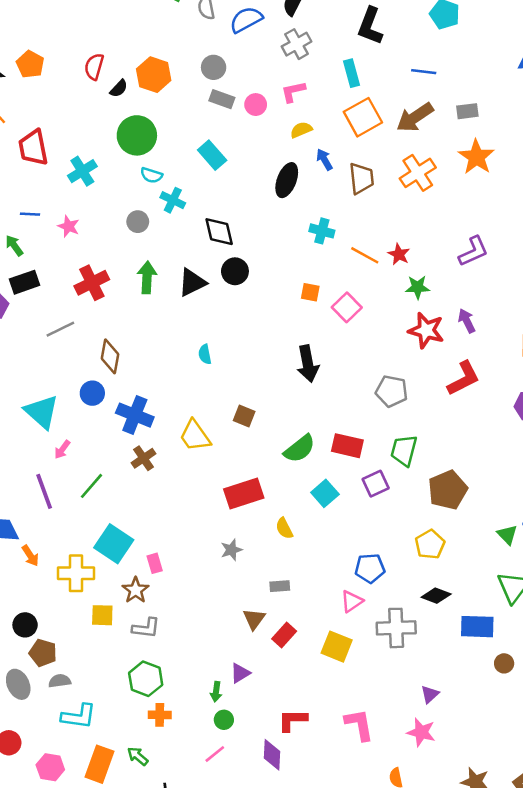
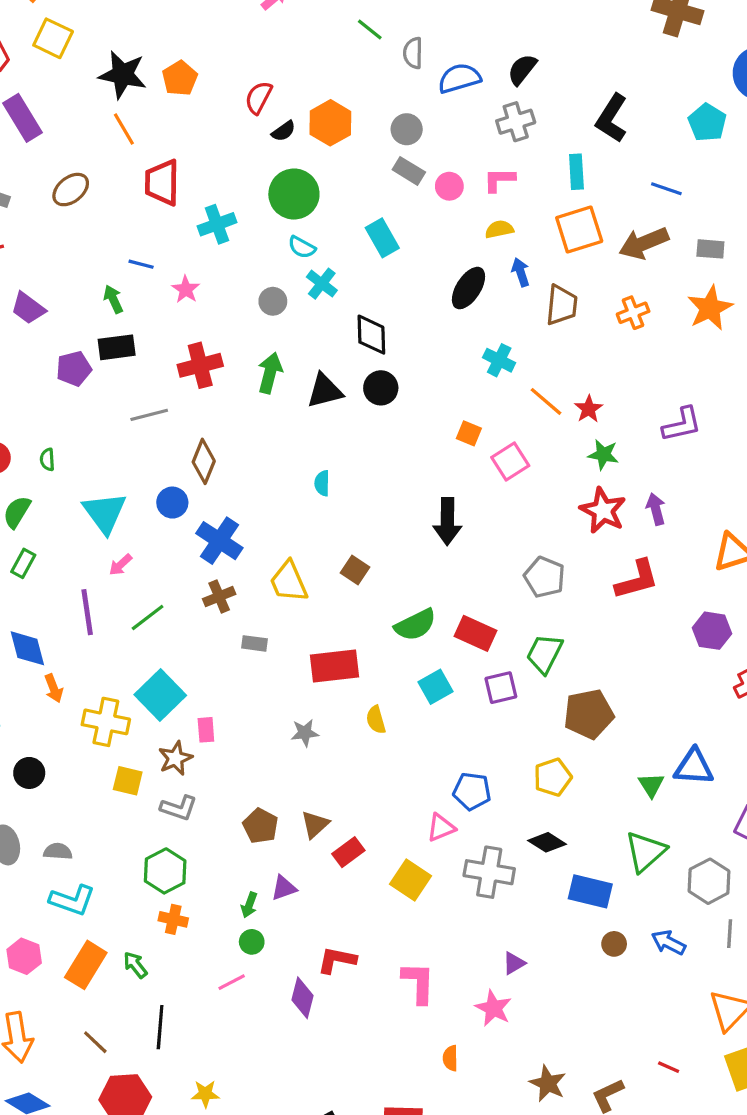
orange cross: (418, 173) -> (633, 313), size x0.7
gray rectangle: (280, 586) -> (255, 643), moved
brown pentagon: (43, 653) -> (261, 826), moved

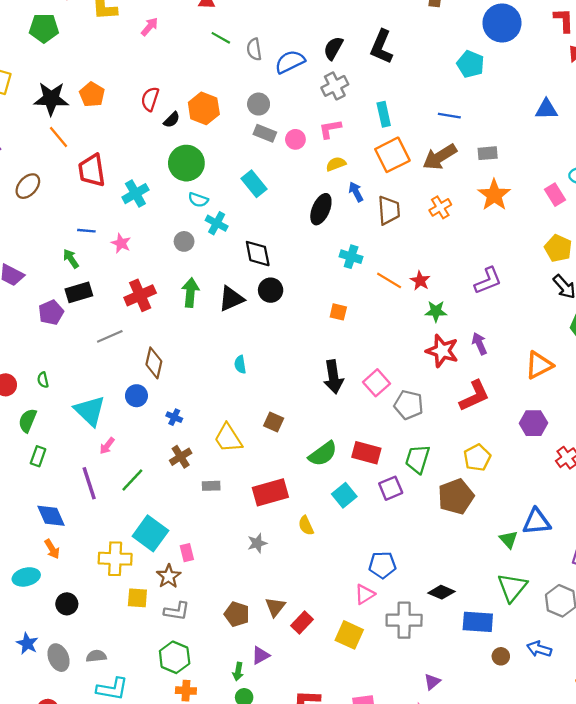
black L-shape: (612, 118) -> (381, 47), moved
pink square: (510, 462) -> (377, 383), moved
blue cross: (219, 541) -> (174, 417), size x0.5
orange arrow: (54, 688) -> (52, 549), moved
yellow pentagon: (553, 777) -> (477, 458), moved

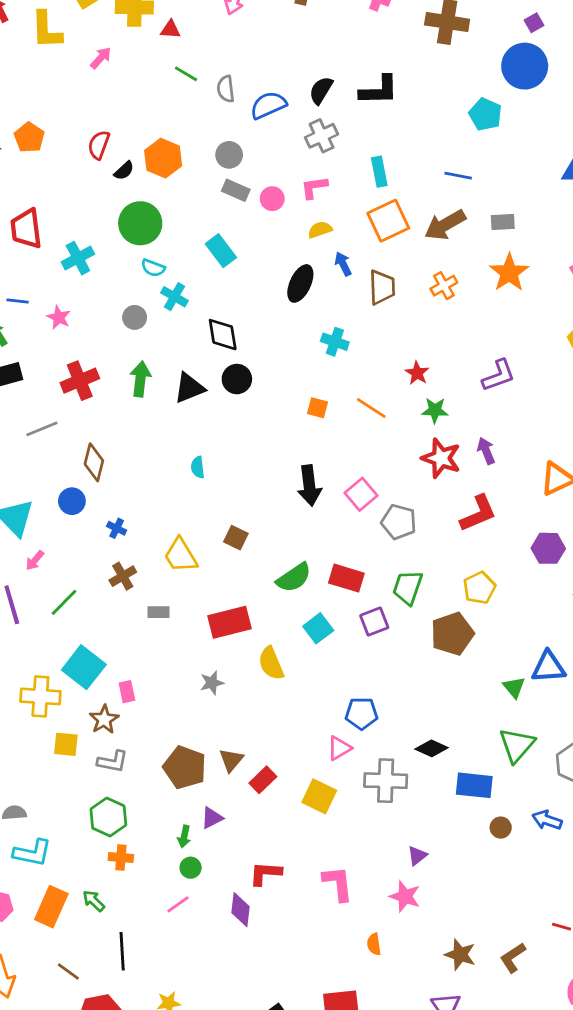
black L-shape: (381, 47) -> (379, 90), turned -116
orange line: (389, 280) -> (371, 408), moved
yellow semicircle: (306, 526) -> (271, 663), size x1.4
brown pentagon: (237, 614) -> (185, 767), size x1.4

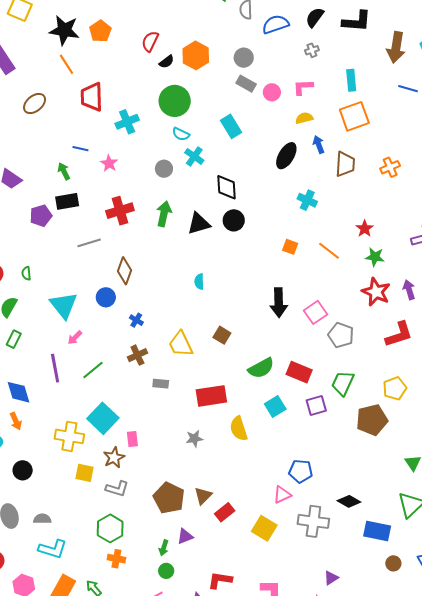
gray cross: (321, 136) -> (312, 50), size x0.6
brown arrow: (445, 225) -> (396, 47), moved, turned -56

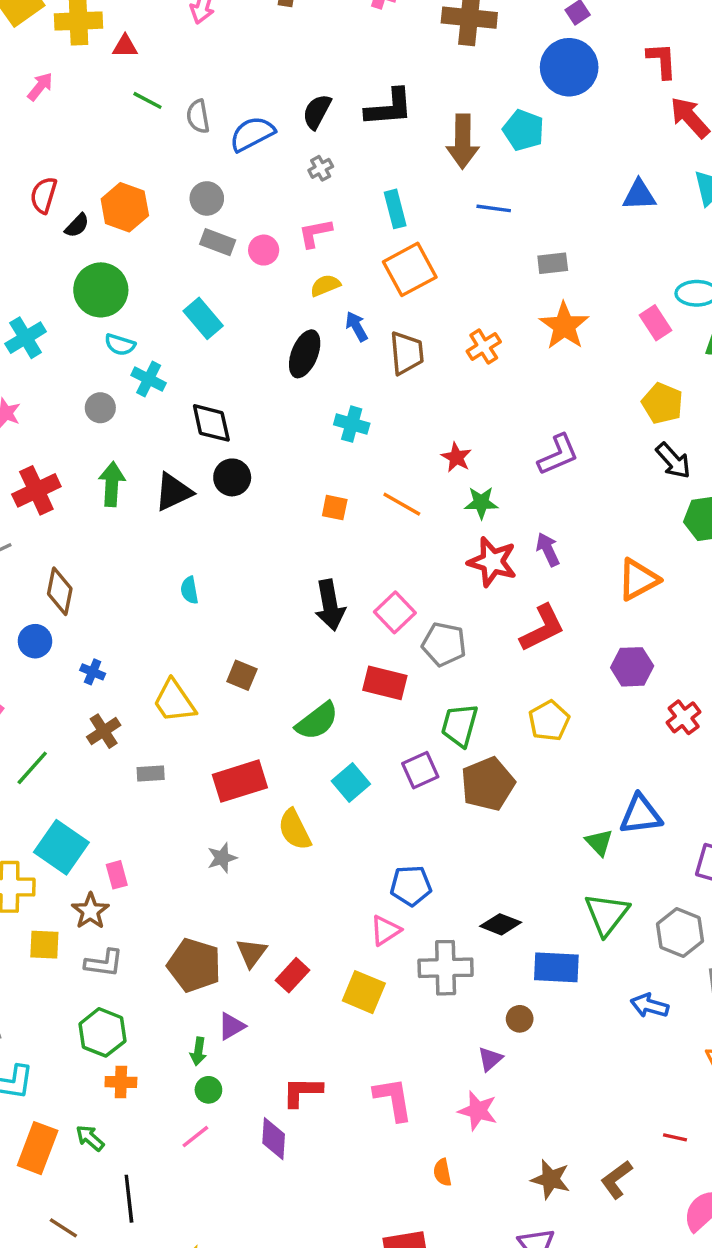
red rectangle: (299, 372) -> (385, 683), moved
brown pentagon: (372, 420) -> (488, 784), moved
brown circle: (393, 563) -> (520, 1019), moved

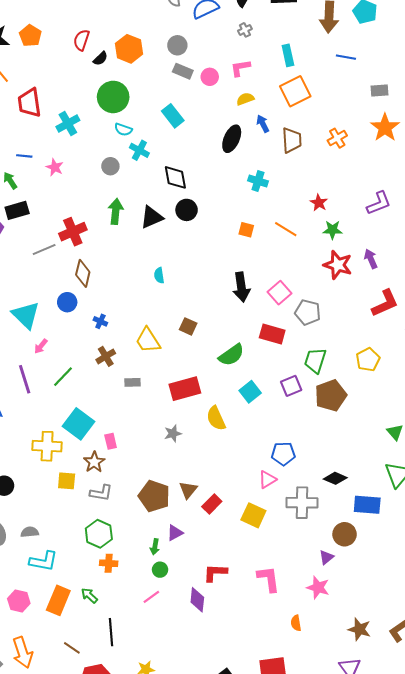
red cross: (36, 490) -> (73, 232), moved
red L-shape: (542, 628) -> (385, 303), moved
brown circle: (520, 1019) -> (345, 534), size x1.5

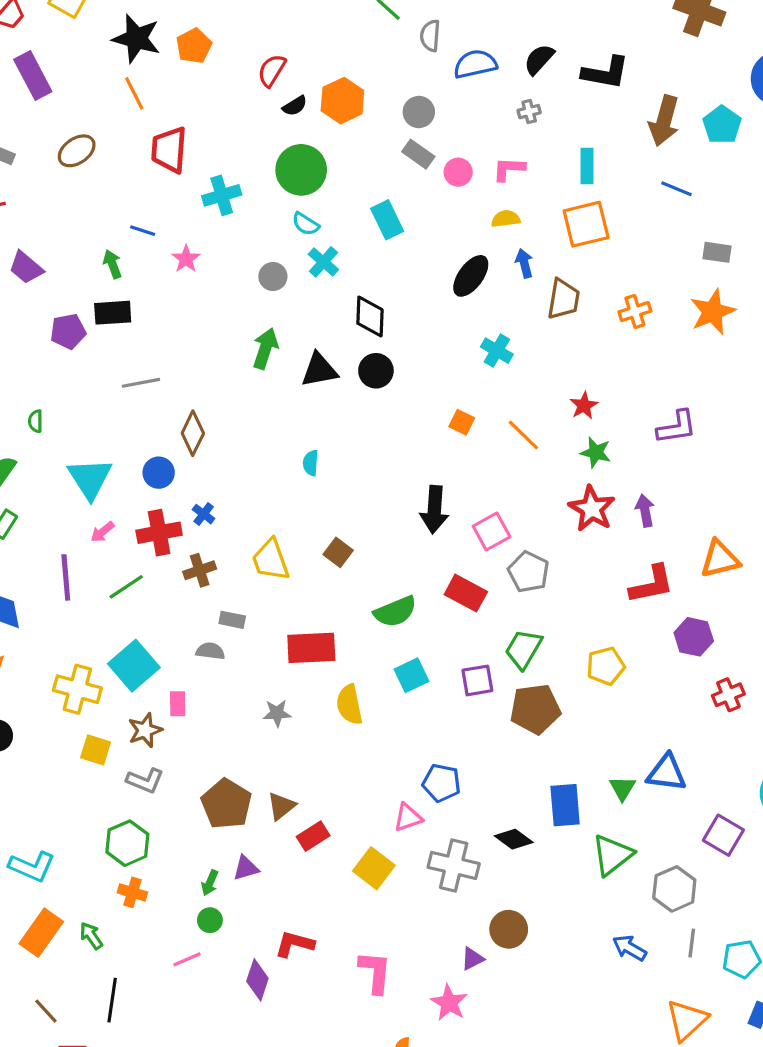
red cross: (73, 232) -> (159, 533), moved
blue rectangle: (367, 505) -> (565, 805), moved, turned 68
gray semicircle: (30, 532) -> (210, 651), moved

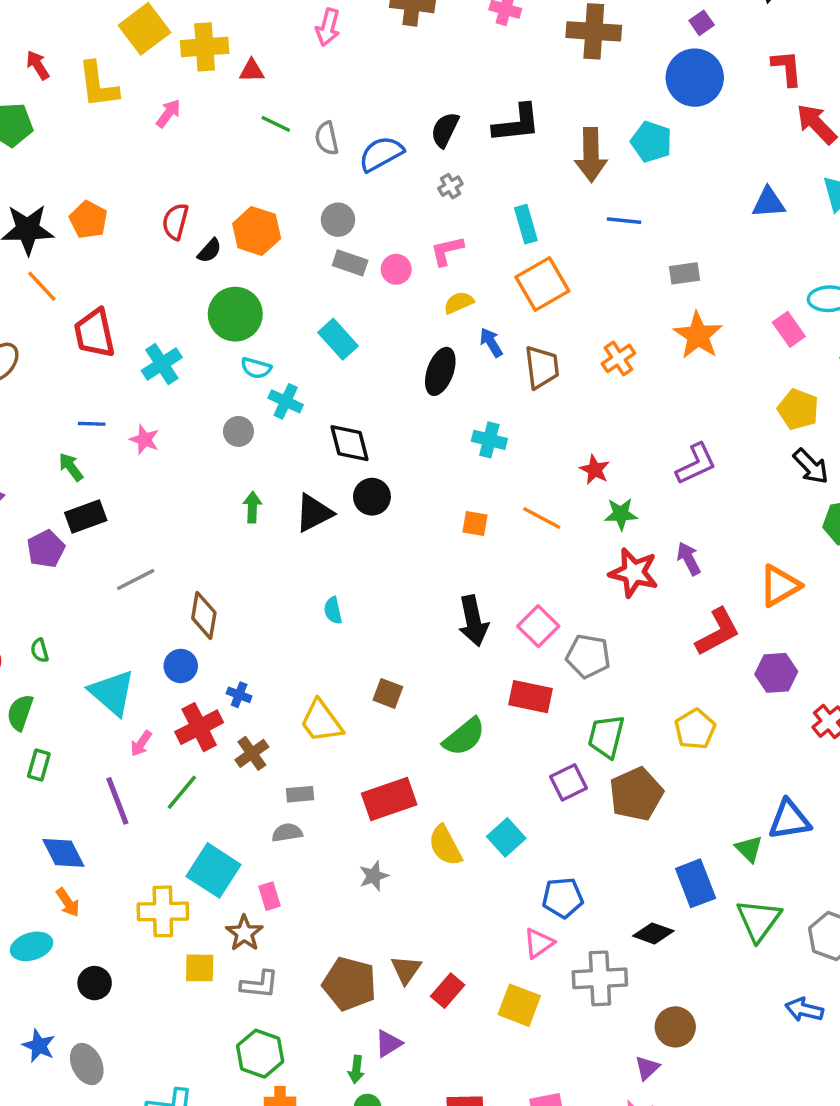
green arrow: (265, 348) -> (252, 507), size x0.7
cyan square: (412, 675) -> (506, 837), moved

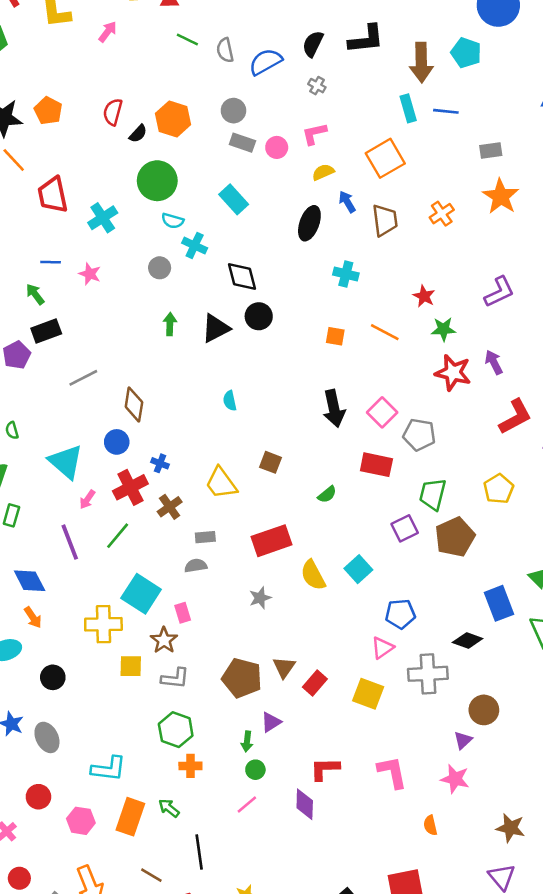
gray cross: (450, 186) -> (317, 86), turned -30
cyan rectangle: (526, 224) -> (408, 108), moved
green semicircle: (464, 737) -> (327, 494), size x0.6

